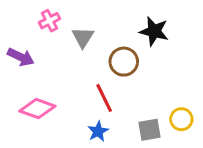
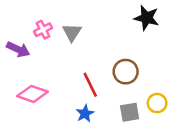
pink cross: (50, 21) -> (43, 30), moved
black star: (154, 31) -> (147, 18), moved
brown circle: (124, 62) -> (126, 72), moved

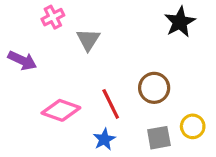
black star: (147, 18) -> (180, 22), turned 30
pink cross: (43, 30) -> (53, 17), moved
pink diamond: (33, 94) -> (61, 110), moved

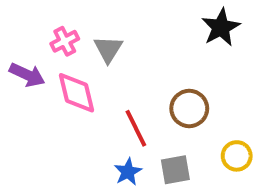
pink cross: (53, 17) -> (65, 41), moved
pink diamond: (61, 110) -> (77, 93), moved, turned 57
gray square: (159, 138) -> (175, 170), moved

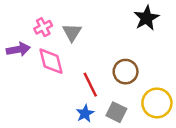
purple arrow: (27, 75) -> (18, 49), turned -35
yellow circle: (237, 156) -> (157, 103), size x1.5
gray square: (175, 170) -> (116, 112), turned 36

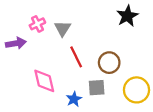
pink diamond: (51, 61) -> (44, 81), moved
red line: (90, 85) -> (76, 57), moved
gray square: (116, 112) -> (97, 88), moved, turned -30

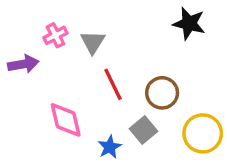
black star: (127, 16) -> (189, 23), turned -30
gray square: (97, 88) -> (143, 130), turned -36

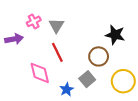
black star: (189, 23) -> (115, 35), moved
red line: (113, 84) -> (57, 52), moved

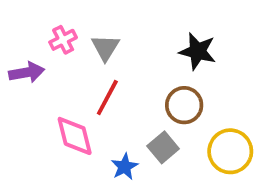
black star: (115, 35) -> (198, 51), moved
red line: (57, 52) -> (107, 97), turned 54

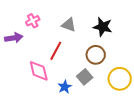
gray triangle: (105, 48) -> (69, 25), moved, turned -42

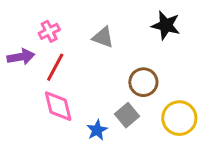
black star: (103, 27) -> (166, 25), moved
red line: (56, 51) -> (55, 67), moved

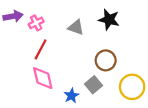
black star: (166, 25) -> (109, 20), moved
purple arrow: (21, 57) -> (13, 16), moved

